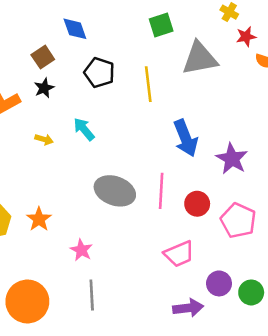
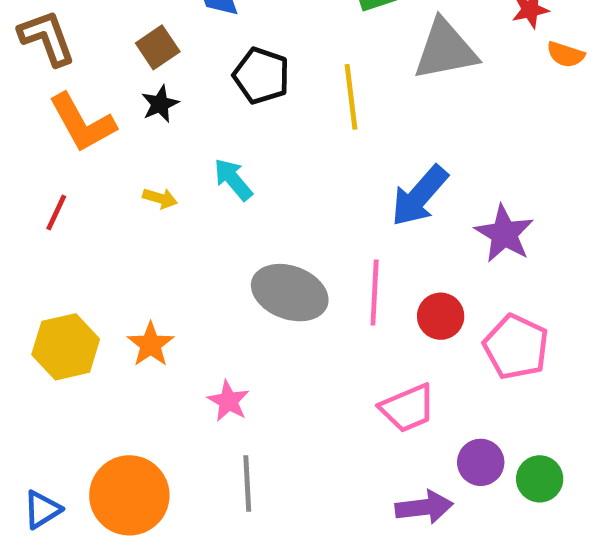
blue arrow: (186, 138) -> (419, 196), turned 63

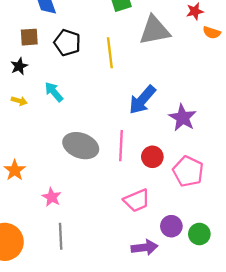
brown square: (158, 47) -> (29, 37), moved, turned 30
black star: (160, 104) -> (19, 66), moved

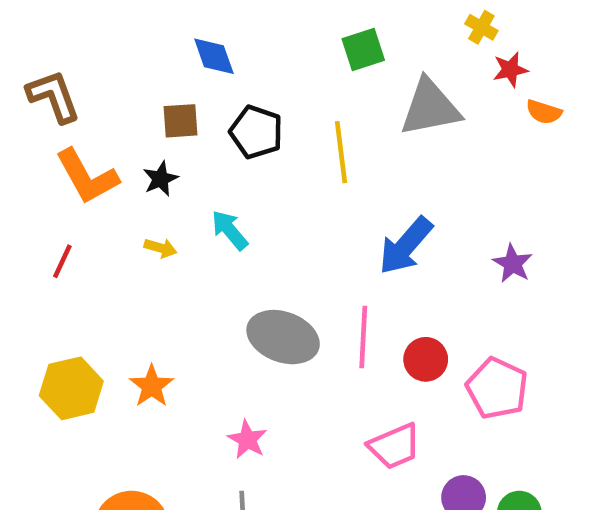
purple star: (183, 118) -> (513, 263), moved, size x0.7
pink star: (52, 197) -> (247, 440), moved

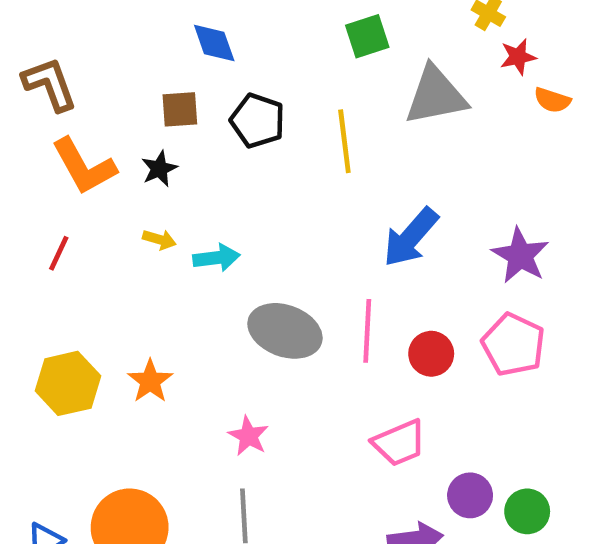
cyan arrow: (230, 230) -> (216, 258), moved, turned 123
purple star: (513, 263) -> (520, 256), size x1.4
pink pentagon: (497, 388) -> (513, 345), moved

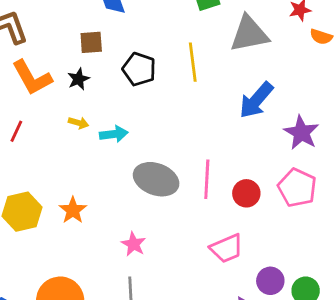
black pentagon: (258, 121) -> (139, 69), moved
blue arrow: (411, 237) -> (256, 100), moved

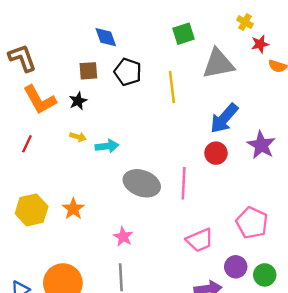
black pentagon: (139, 69) -> (128, 72), moved
pink pentagon: (297, 188) -> (252, 223), moved
red circle: (246, 193) -> (216, 153), moved

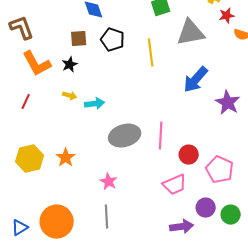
red circle: (216, 153) -> (189, 155), moved
gray ellipse: (142, 183) -> (125, 136), turned -36

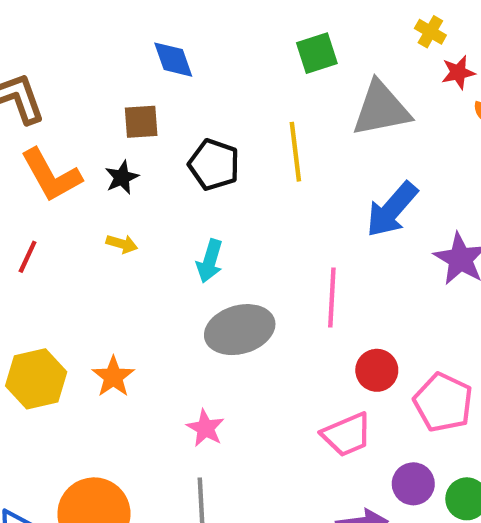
black pentagon: (113, 40) -> (214, 165), moved
cyan arrow: (95, 104) -> (210, 261), moved, turned 114
pink line: (161, 136) -> (332, 297), moved

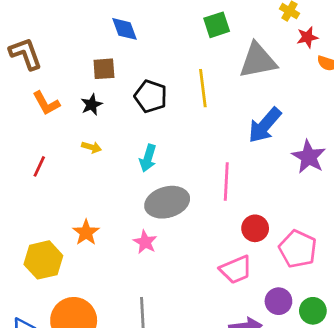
orange L-shape: (51, 175) -> (46, 103), size x0.7
red line: (28, 257) -> (39, 166), moved
yellow hexagon: (36, 379) -> (43, 260), moved
pink star: (205, 428) -> (145, 242), moved

